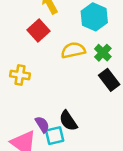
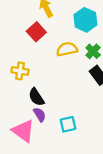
black semicircle: (68, 121) -> (36, 97), moved
cyan square: (55, 136) -> (68, 124), moved

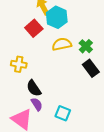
cyan hexagon: (85, 20) -> (57, 17), moved
cyan square: (68, 124) -> (63, 113), turned 35

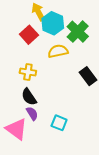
green cross: (86, 46) -> (78, 32), moved, size x1.5
yellow cross: (19, 64) -> (28, 72), moved

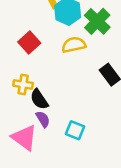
red square: (29, 35) -> (29, 42), moved
yellow cross: (28, 72) -> (23, 84), moved

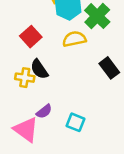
black semicircle: (39, 99) -> (39, 69), moved
purple semicircle: (43, 119) -> (44, 111), turned 84

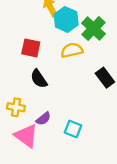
red square: (31, 37) -> (31, 48), turned -36
yellow cross: (25, 78) -> (16, 107), moved

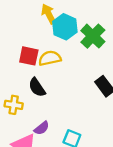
yellow semicircle: (72, 50) -> (50, 58), moved
yellow cross: (16, 107) -> (14, 105), moved

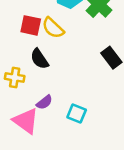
yellow semicircle: (50, 58) -> (53, 28), turned -125

